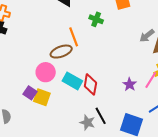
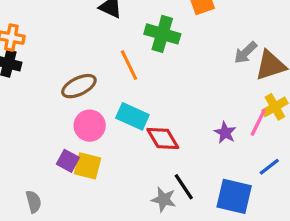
green cross: (96, 19) -> (162, 34), size x1.5
brown ellipse: (61, 52) -> (79, 86), moved
cyan rectangle: (72, 81) -> (132, 116), moved
red diamond: (90, 84) -> (163, 138), turned -35

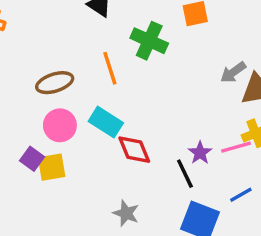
pink line: (258, 122) -> (236, 147), turned 40
yellow square: (87, 166) -> (52, 167), turned -32
black line: (184, 187) -> (185, 174), moved

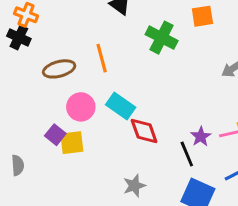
orange line: (110, 68) -> (102, 58), moved
brown ellipse: (55, 83) -> (59, 69), moved
gray star: (126, 213) -> (134, 186), turned 30

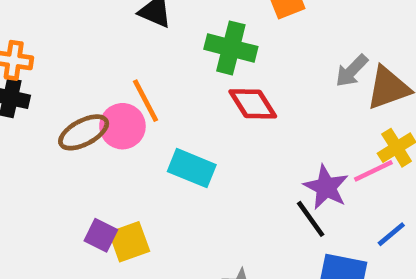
pink circle: (81, 107) -> (122, 126), moved
red diamond: (144, 131) -> (253, 104), moved
purple star: (201, 137) -> (326, 187), size x1.4

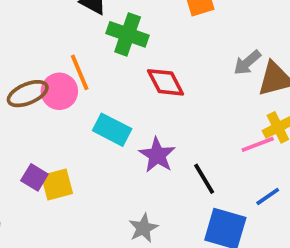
green cross: (231, 48) -> (128, 34), moved
purple star: (326, 187) -> (157, 155), moved

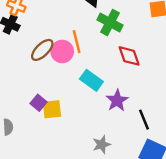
brown ellipse: (28, 94) -> (42, 50), turned -30

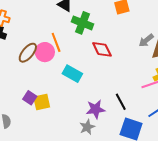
purple star: (117, 100) -> (96, 109), moved, turned 30

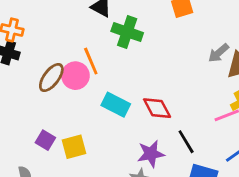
red diamond: (102, 49) -> (157, 108), moved
purple square: (30, 98) -> (45, 140), moved

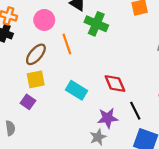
pink circle: (75, 76) -> (44, 20), moved
cyan rectangle: (116, 105) -> (76, 90), moved
yellow square: (74, 147) -> (36, 79), moved

